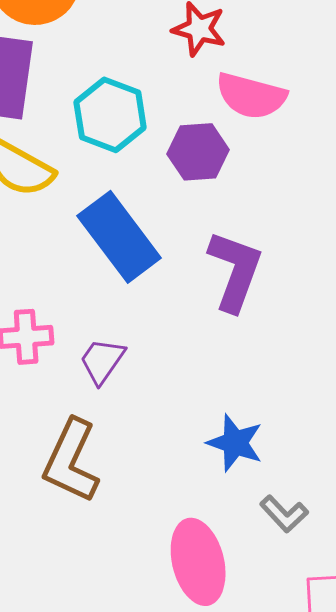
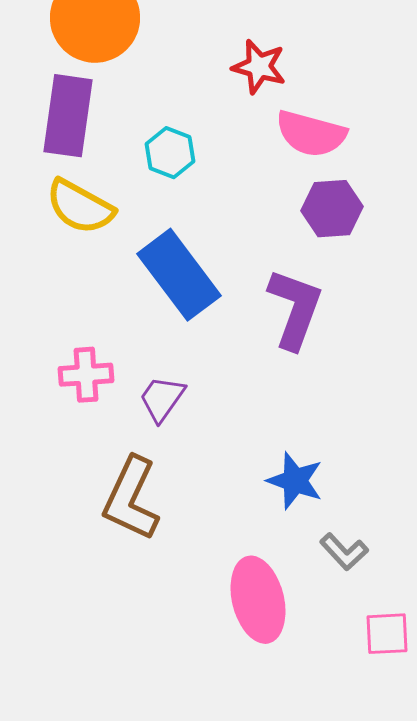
cyan hexagon: (110, 115) -> (170, 153), size x0.7
purple hexagon: (198, 152) -> (332, 209), moved

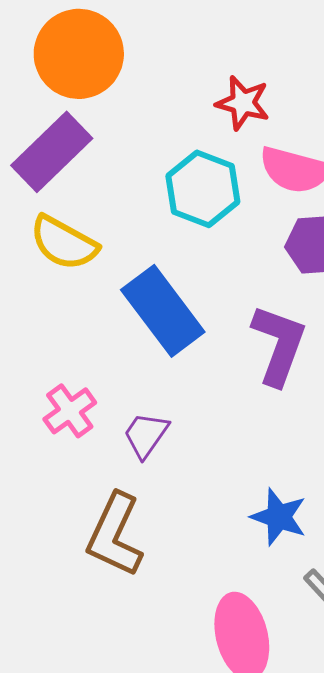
purple rectangle: (68, 116) -> (52, 152), turned 38
cyan hexagon: (170, 153) -> (203, 189), moved, size x1.5
pink cross: (86, 375) -> (70, 411), turned -32

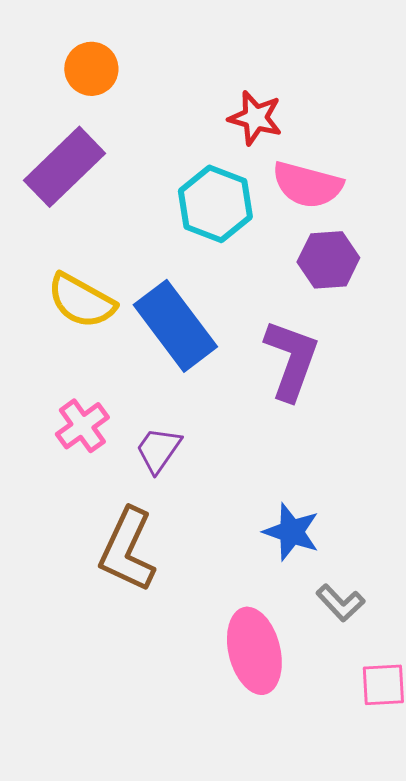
orange circle: (79, 54) -> (91, 69), size x0.6
yellow semicircle: (64, 243) -> (81, 301), moved

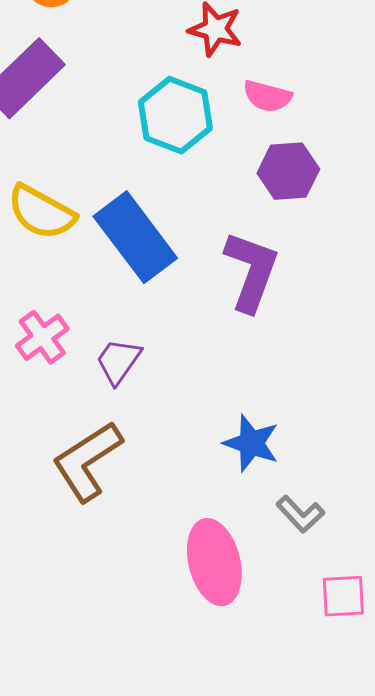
pink semicircle: (307, 185) -> (267, 96), size x0.7
brown L-shape: (127, 550) -> (87, 461), turned 32

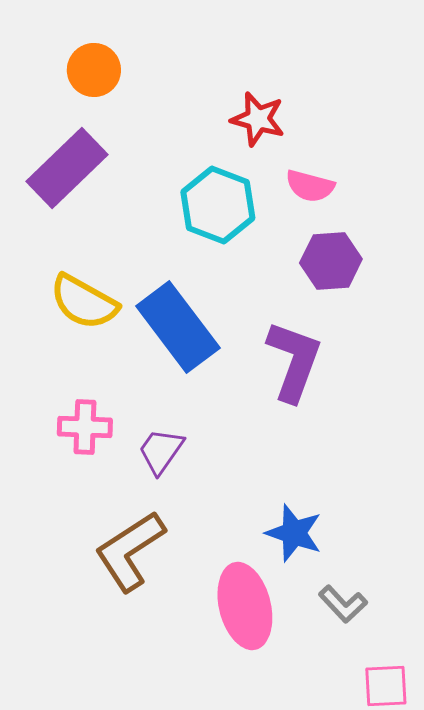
pink cross: (42, 337) -> (85, 427), turned 38
pink ellipse: (214, 562) -> (245, 606), moved

